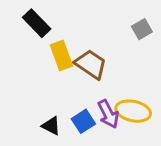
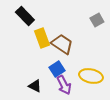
purple arrow: (108, 114) -> (64, 85), moved
blue square: (83, 121) -> (57, 69), moved

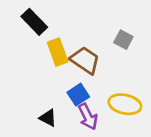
gray square: (97, 20) -> (123, 40), moved, turned -32

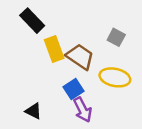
yellow ellipse: (125, 104) -> (115, 77), moved
black triangle: (48, 118) -> (33, 111), moved

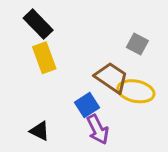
yellow rectangle: (54, 49) -> (44, 58), moved
brown trapezoid: (80, 57) -> (111, 78), moved

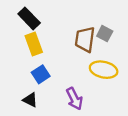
brown trapezoid: (111, 78) -> (85, 39), moved, turned -116
blue square: (87, 105) -> (41, 74), moved

